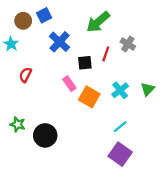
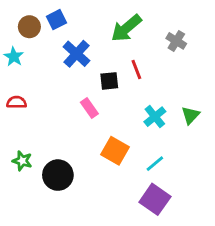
gray cross: (128, 44) -> (176, 41), moved
red line: (106, 54) -> (136, 69), turned -40
red semicircle: (25, 75) -> (17, 102), moved, turned 64
orange square: (89, 97) -> (115, 151), moved

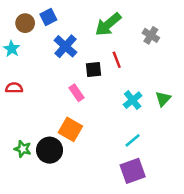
orange square: (115, 151) -> (70, 129), moved
green star: (22, 161) -> (23, 149), moved
purple square: (155, 199) -> (133, 171), turned 35

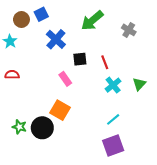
red line: (117, 60) -> (105, 62), moved

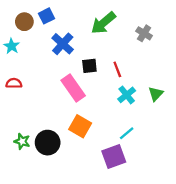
pink rectangle: (65, 79) -> (73, 88), size x1.6
orange square: (60, 110) -> (80, 126), moved
purple square: (113, 145) -> (114, 156), moved

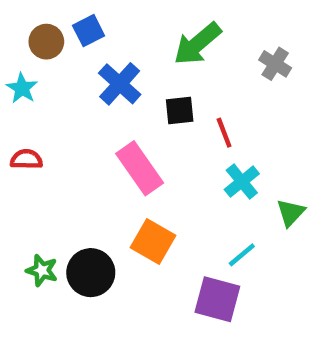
black square: (89, 66) -> (180, 110), moved
green triangle: (156, 94) -> (291, 213), moved
purple square: (114, 156) -> (217, 299), turned 35

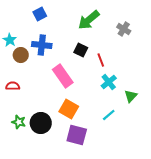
brown circle: (46, 42) -> (21, 55), moved
blue cross: (120, 84) -> (42, 45), moved, turned -36
black square: (180, 110) -> (81, 50), turned 32
red semicircle: (26, 159) -> (13, 86), moved
purple square: (217, 299) -> (77, 135), moved

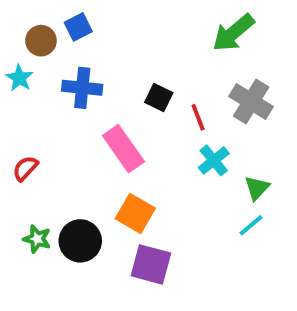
green arrow: (89, 20) -> (233, 33), moved
gray cross: (124, 29) -> (251, 102), moved, size x1.5
brown circle: (21, 55) -> (41, 41), moved
red semicircle: (13, 86) -> (25, 168), turned -48
cyan line: (109, 115) -> (251, 225), moved

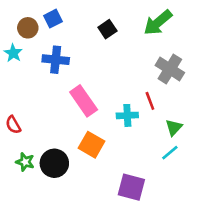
black square: (159, 98) -> (107, 29), moved, turned 30
red line: (198, 117) -> (150, 101), moved
cyan cross: (214, 160) -> (127, 115), moved, turned 36
red semicircle: (25, 168) -> (13, 125), moved, turned -72
purple square: (151, 264) -> (131, 187), moved

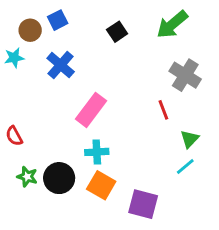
cyan star: (13, 53) -> (14, 58), turned 30
blue cross: (56, 60) -> (61, 65), turned 35
pink rectangle: (84, 101) -> (91, 110), turned 72
cyan cross: (127, 115) -> (97, 152), moved
orange square: (92, 145) -> (101, 185), moved

